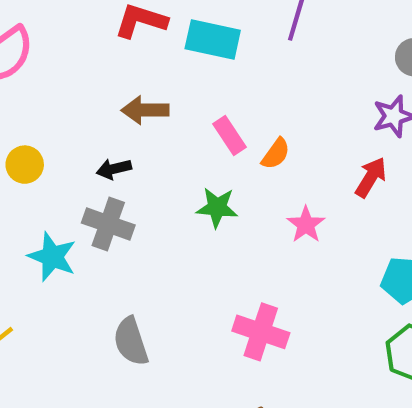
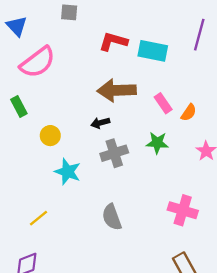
brown arrow: (145, 110) -> (117, 90), size x1.5
yellow circle: (25, 165) -> (50, 136), moved
gray cross: (108, 224) -> (114, 153), moved, turned -36

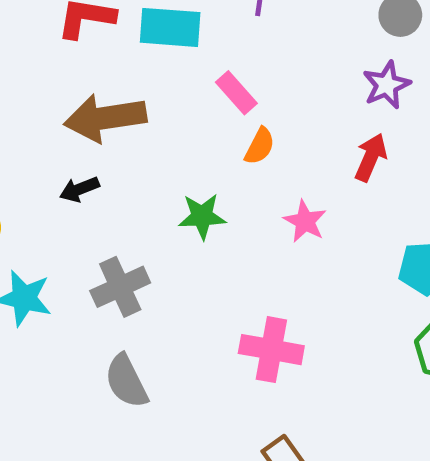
pink rectangle: (163, 103) -> (236, 93), moved
gray cross: (114, 153) -> (120, 287), moved

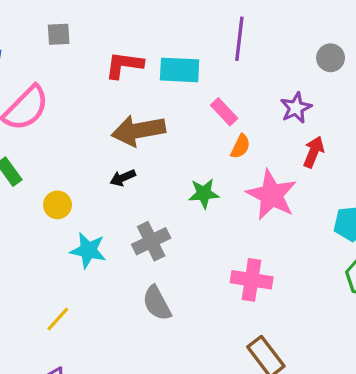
purple star: (387, 85) -> (296, 108), moved
pink star: (305, 221) -> (272, 195), size x1.8

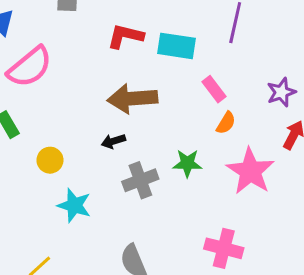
gray cross: (151, 241) -> (140, 180), moved

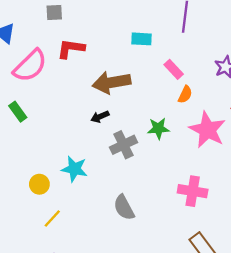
red L-shape: (125, 36) -> (71, 49), moved
cyan rectangle: (176, 46) -> (142, 39), size x0.7
yellow circle: (50, 160) -> (39, 184), moved

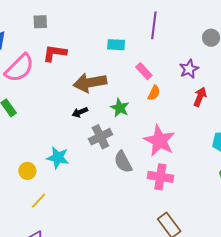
green star: (158, 128) -> (120, 108), moved, turned 30
pink star: (207, 130) -> (160, 141), moved
gray semicircle: (124, 207) -> (123, 162), moved

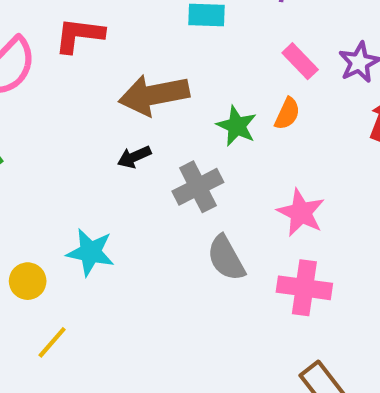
pink rectangle: (144, 71) -> (300, 61), moved
green star: (120, 108) -> (237, 126), moved
gray cross: (100, 137) -> (198, 187), moved
pink star: (160, 141) -> (301, 213), size x0.7

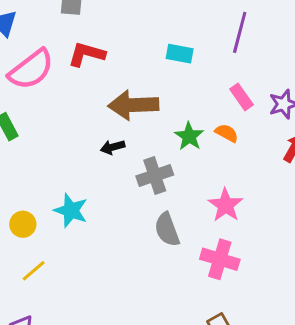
orange semicircle: (287, 114) -> (227, 133), turned -95

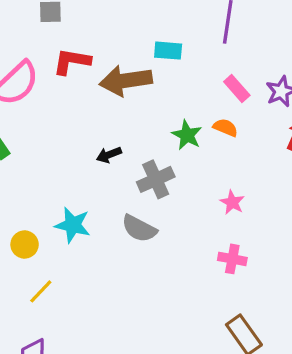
brown arrow: (133, 105) -> (126, 81), moved
pink star: (226, 205) -> (232, 202), size x0.7
gray semicircle: (167, 229) -> (139, 228), moved, turned -36
pink cross: (220, 259) -> (232, 259), size x0.7

